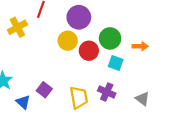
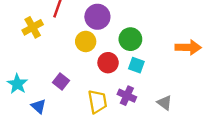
orange arrow: (140, 46) -> (188, 47), moved, size x1.5
red circle: (89, 51) -> (108, 63), moved
purple square: (44, 90) -> (61, 82), moved

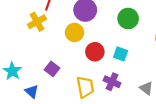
yellow cross: (33, 27) -> (37, 22), moved
green circle: (130, 39) -> (128, 19), moved

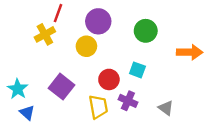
red circle: (95, 52) -> (109, 79), moved
purple square: (52, 69) -> (62, 87), size x1.5
blue triangle: (32, 91) -> (27, 113), moved

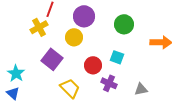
purple square: (62, 87) -> (52, 59), moved
yellow trapezoid: (98, 107) -> (70, 88), moved, turned -35
gray triangle: (166, 108) -> (141, 89), turned -48
blue triangle: (27, 113) -> (13, 93), moved

